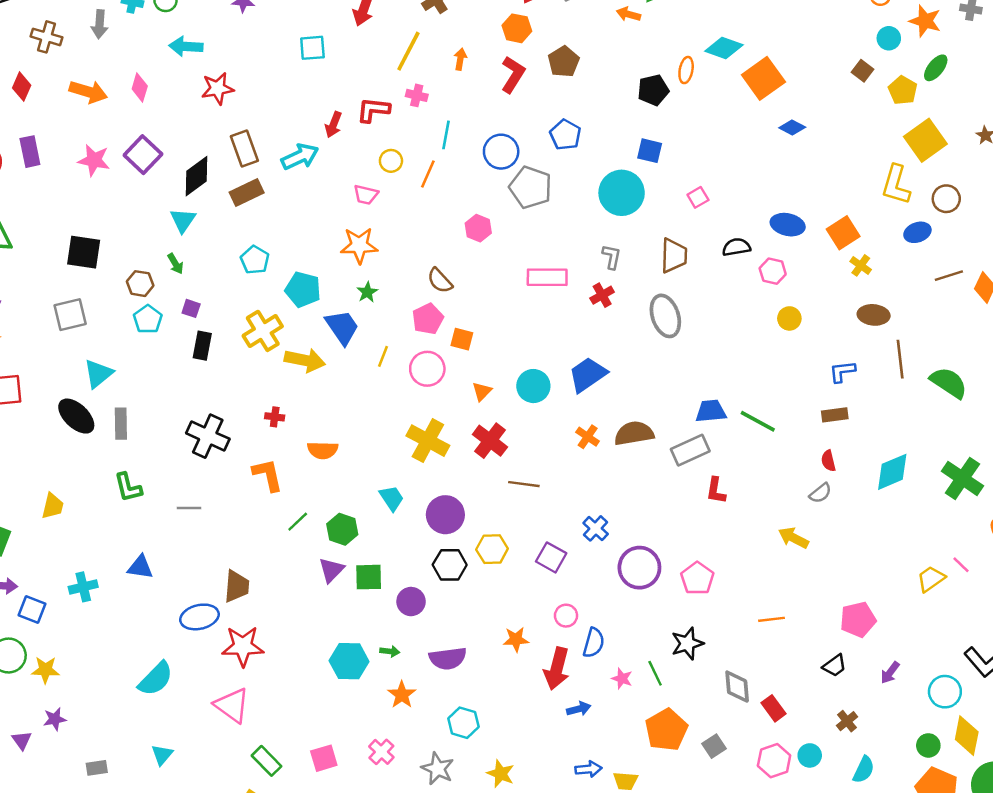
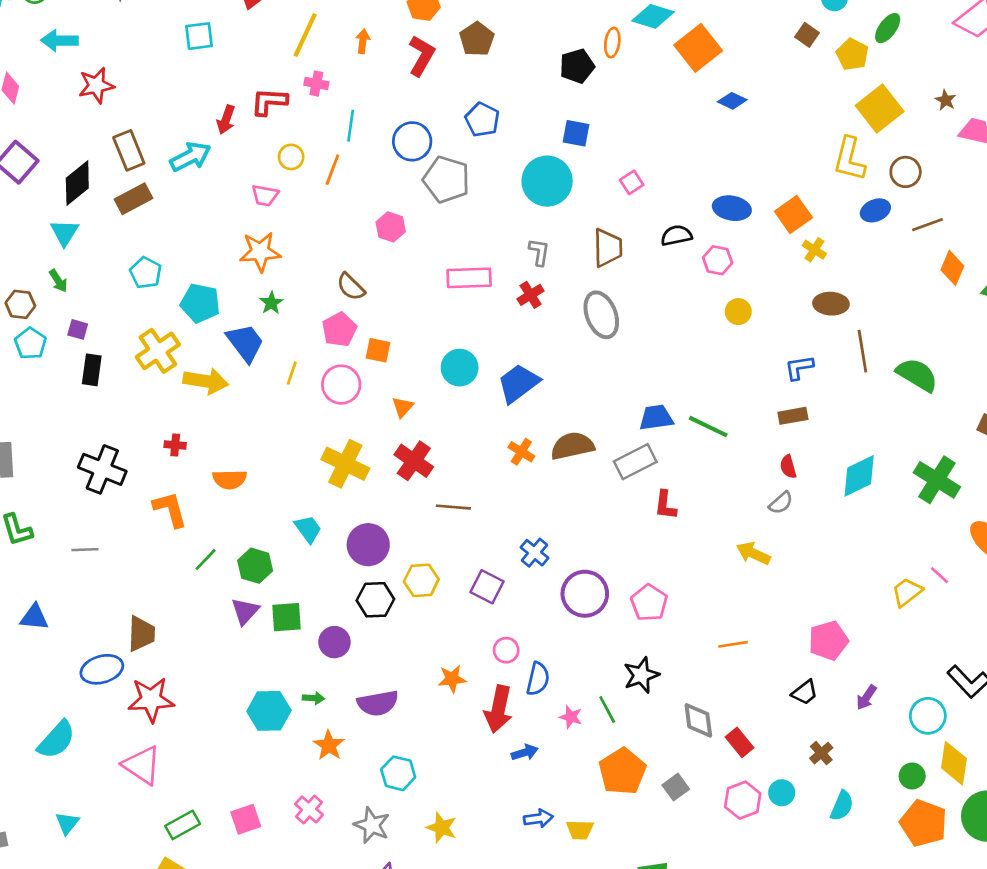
brown line: (949, 276) -> (928, 225), moved
cyan circle: (533, 386) -> (460, 368), moved
green rectangle: (266, 761) -> (183, 825), turned -72

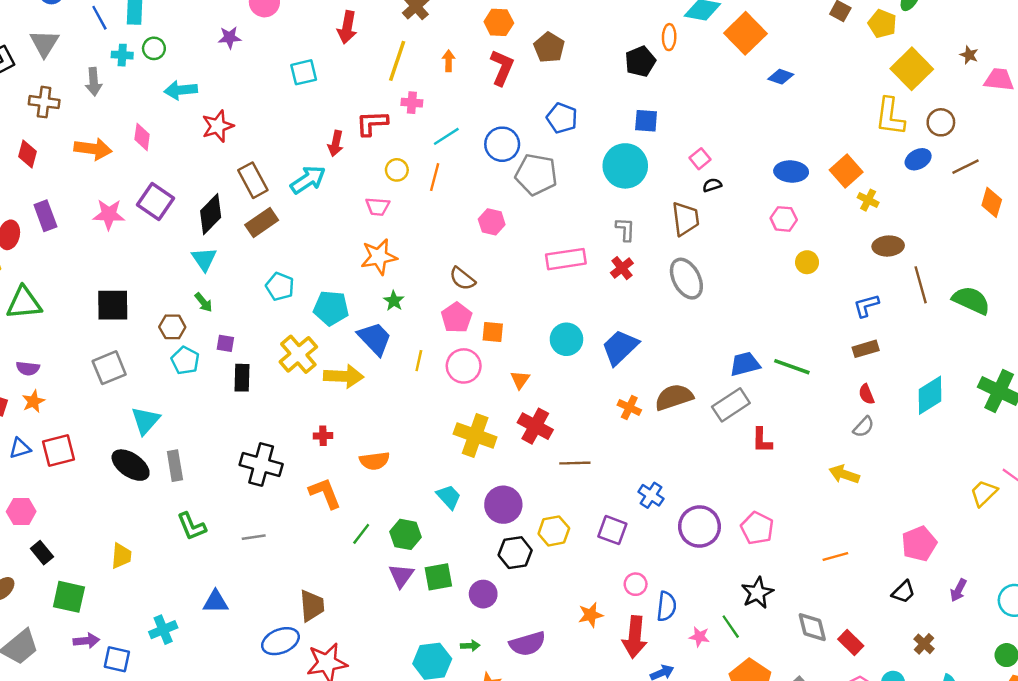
cyan line: (351, 126) -> (446, 136), turned 56
black semicircle: (676, 235) -> (712, 185), moved, size x0.7

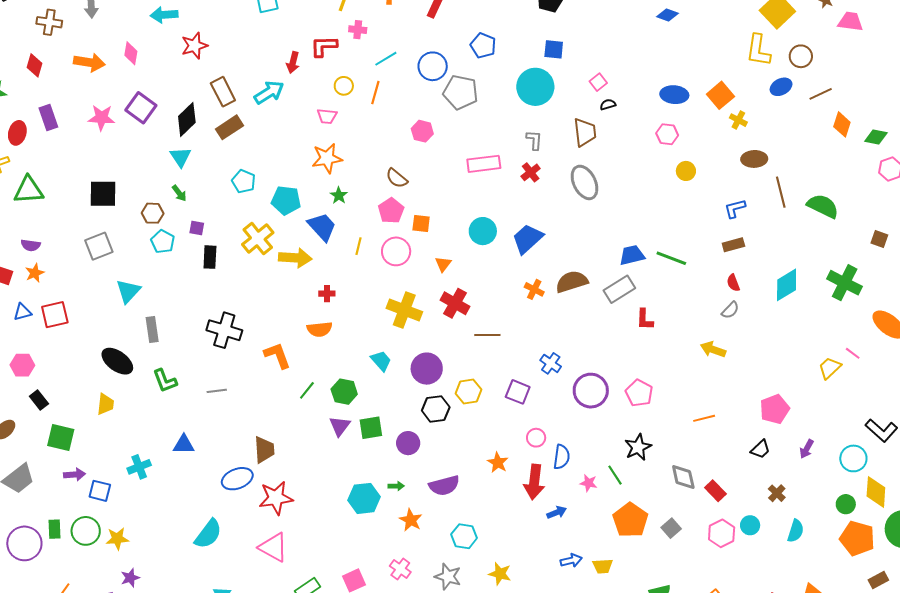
red cross: (323, 436) -> (327, 294), moved
black ellipse: (131, 465) -> (117, 361), moved
orange star: (591, 615) -> (498, 463), turned -30

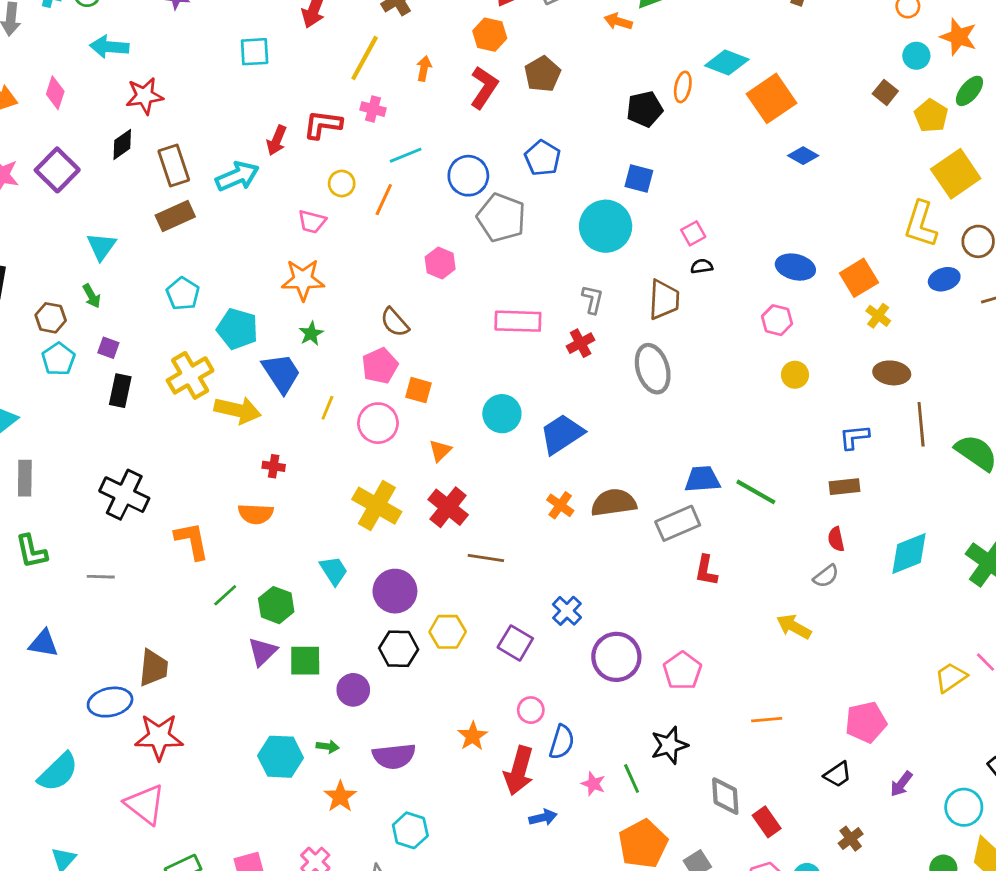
black diamond: (187, 119) -> (122, 144), moved, size x0.7

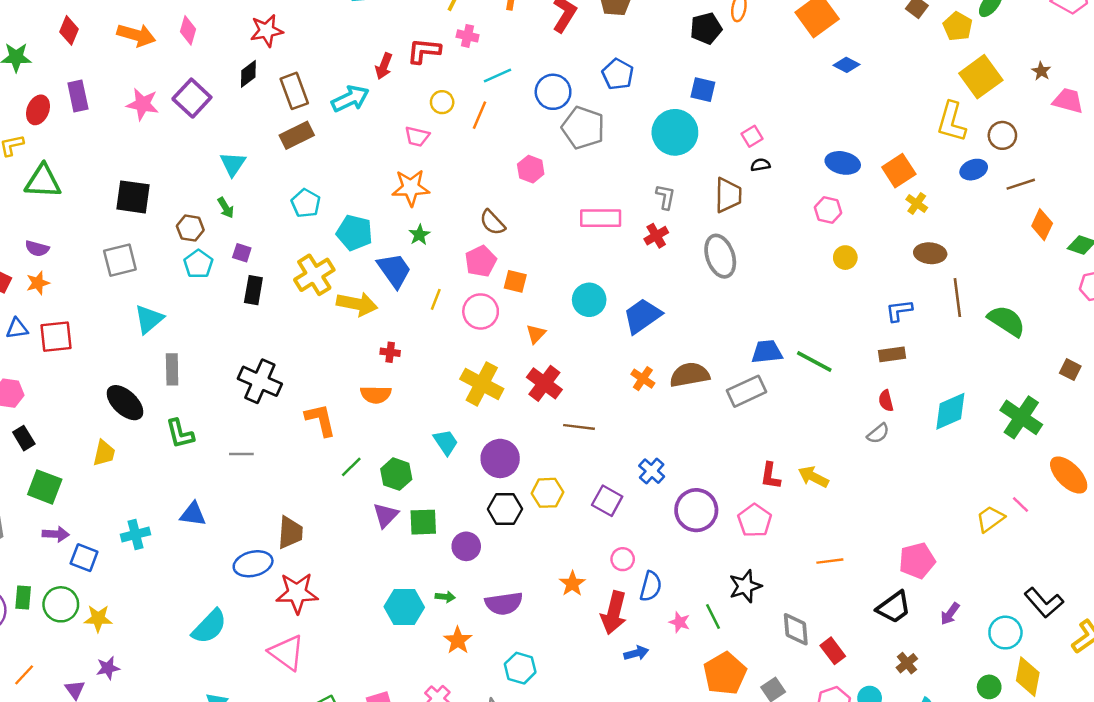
red L-shape: (706, 570) -> (770, 476), moved
yellow arrow: (794, 627) -> (813, 477), moved
black trapezoid: (838, 774) -> (894, 607), size x1.4

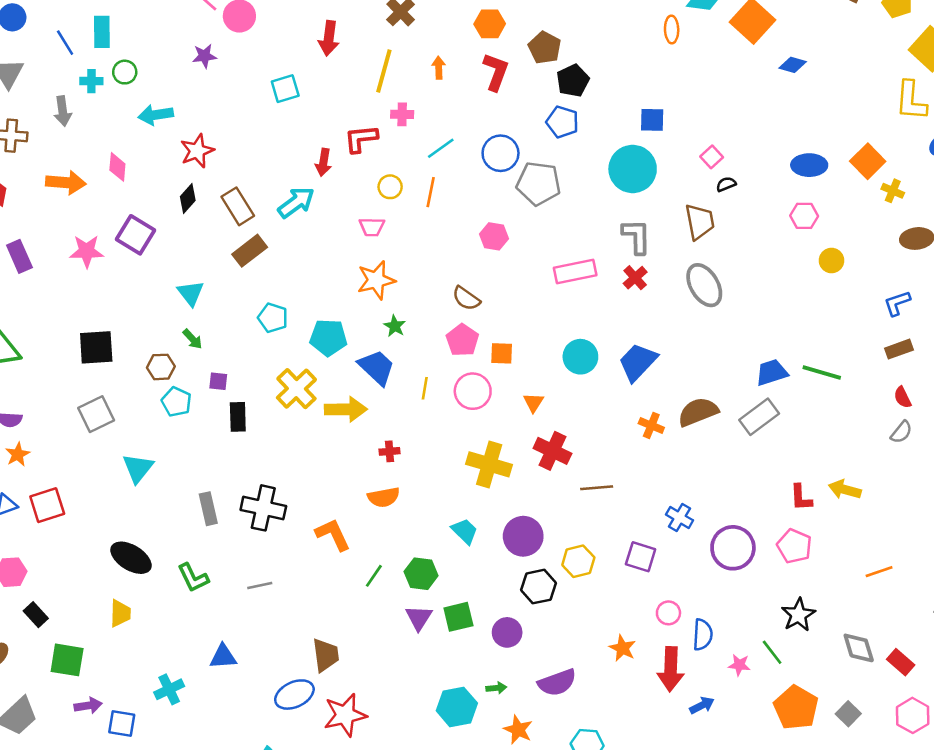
black pentagon: (706, 28) -> (573, 81), moved
gray L-shape: (666, 197) -> (637, 236), size x1.4
gray rectangle: (172, 369) -> (208, 509), moved

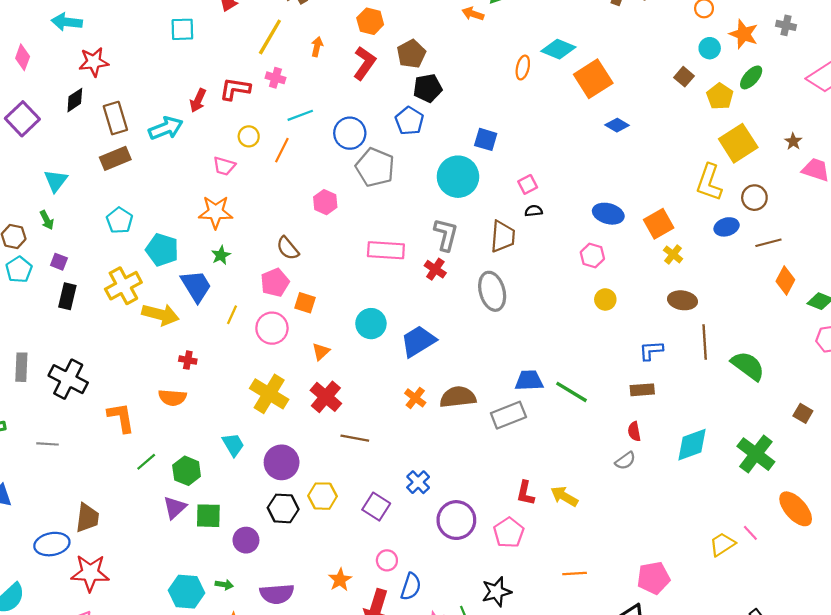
red cross: (635, 278) -> (435, 269), turned -30

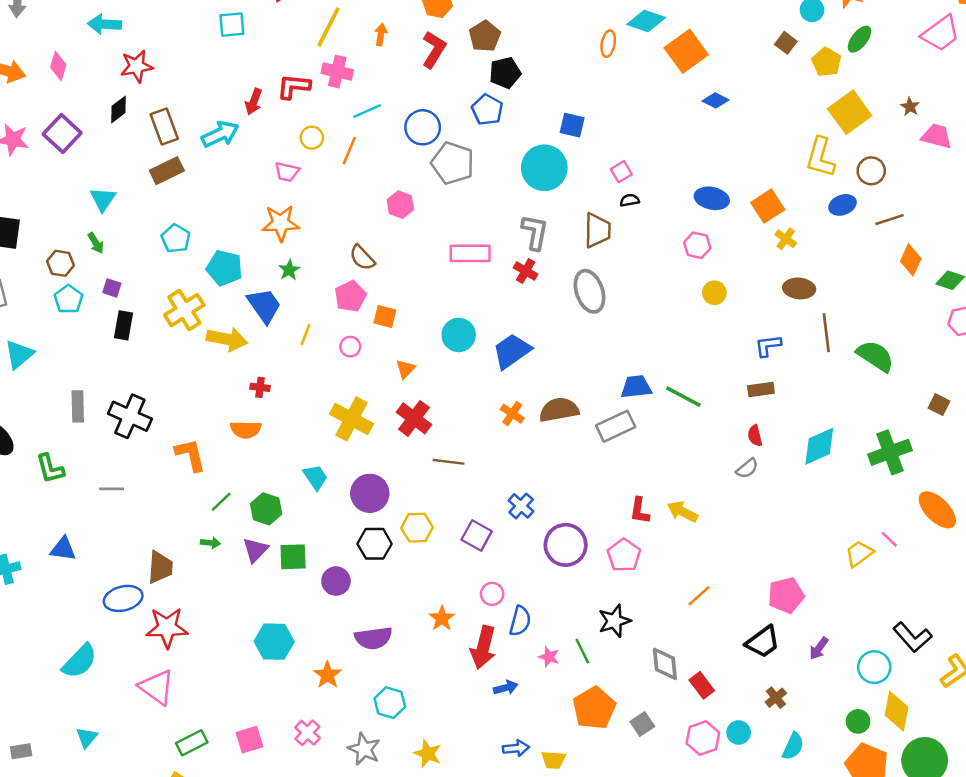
pink cross: (275, 78) -> (337, 72), size x1.4
pink circle: (272, 328) -> (350, 347), size x0.6
green cross: (756, 454) -> (890, 452), turned 36
orange line: (575, 574) -> (699, 596), turned -35
green arrow: (224, 585) -> (210, 543), moved

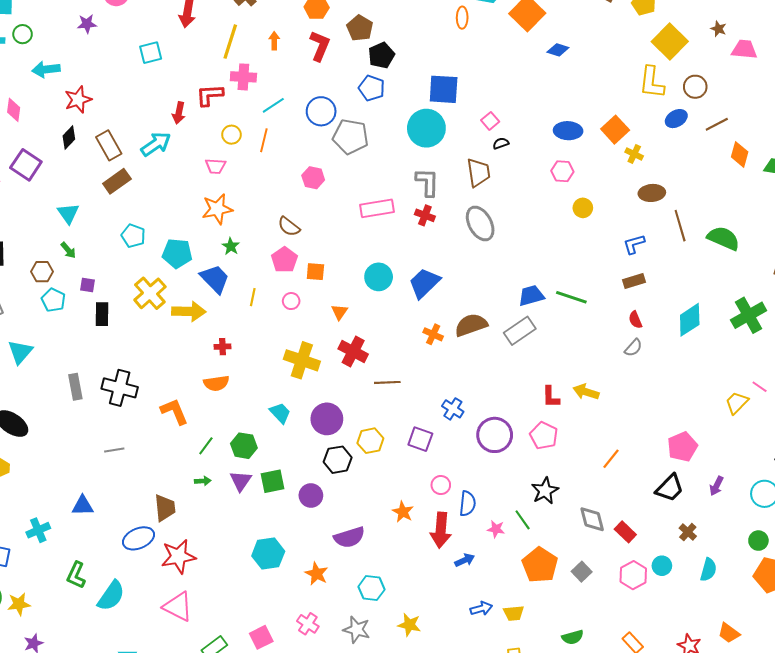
blue square: (572, 125) -> (444, 89), size x1.5
green L-shape: (50, 469) -> (76, 575), moved, turned 48

